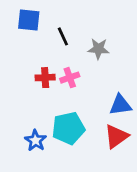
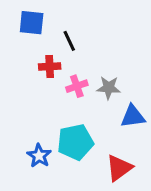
gray star: (98, 49) -> (109, 88), moved
red cross: (45, 78) -> (50, 67), moved
red triangle: (116, 136) -> (119, 168), moved

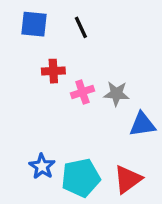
black line: (69, 41) -> (81, 27), moved
cyan pentagon: (75, 142) -> (81, 178), moved

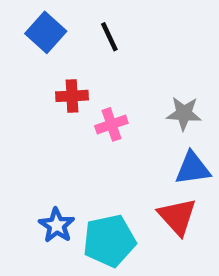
blue square: (34, 24) -> (46, 32), turned 36
gray star: (116, 94) -> (184, 114), moved
red triangle: (128, 179) -> (177, 217), moved, turned -36

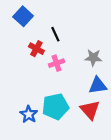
black line: (109, 37) -> (55, 34), moved
red cross: (72, 96) -> (36, 49), turned 32
cyan pentagon: (109, 241) -> (55, 107), moved

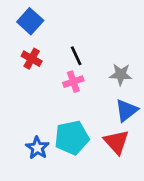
black line: (55, 34) -> (76, 56), moved
red cross: (36, 49) -> (32, 59), moved
blue triangle: (98, 85) -> (126, 110), turned -30

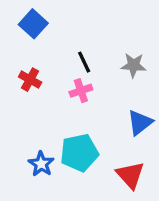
red cross: (32, 59) -> (30, 80), moved
gray star: (121, 74) -> (133, 65), moved
red triangle: (116, 142) -> (130, 175), moved

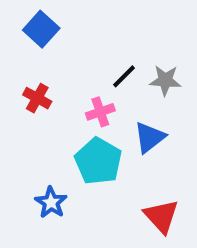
black line: (84, 62) -> (124, 76), moved, turned 70
blue triangle: (140, 123) -> (150, 137), moved
cyan pentagon: (79, 153) -> (98, 161), moved, turned -30

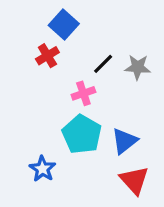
blue square: (41, 29) -> (64, 25), moved
red cross: (37, 98) -> (47, 56), moved, turned 30
blue triangle: (150, 137) -> (124, 141), moved

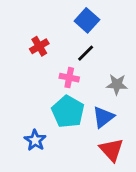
blue square: (64, 25) -> (87, 20), moved
gray star: (138, 67) -> (117, 84), moved
pink cross: (83, 93) -> (69, 78), turned 30

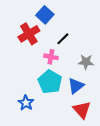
blue square: (87, 20) -> (45, 15), moved
red cross: (39, 46) -> (29, 34), size x1.5

